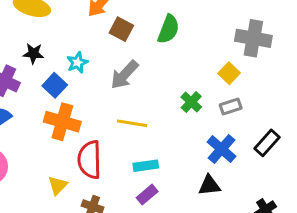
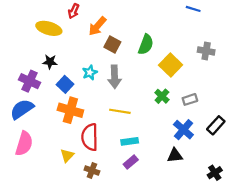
gray cross: (253, 38) -> (206, 51), size x0.7
cyan star: (77, 63) -> (90, 73), moved
yellow square: (229, 73) -> (171, 65), moved, size x1.5
gray arrow: (124, 75) -> (115, 77), turned -45

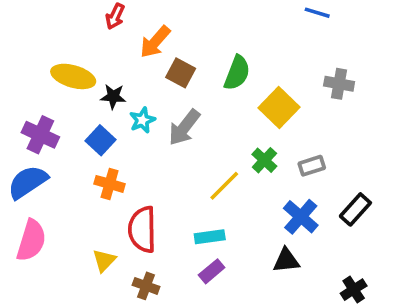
yellow ellipse: (49, 28) -> (73, 76), moved
black star: (50, 62) -> (113, 97), moved
gray arrow: (115, 77) -> (184, 127), turned 40
orange cross: (70, 110) -> (110, 184), size x0.7
yellow line: (120, 111) -> (224, 186), moved, turned -54

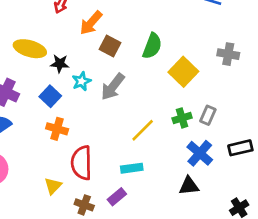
green cross: (264, 160) -> (182, 118), moved, turned 30
gray rectangle: (312, 166) -> (208, 115), turned -48
black rectangle: (355, 209) -> (240, 148), turned 35
purple rectangle: (212, 271) -> (117, 197), moved

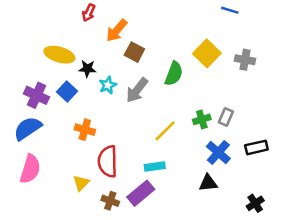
green semicircle: (152, 46) -> (174, 74), moved
yellow square: (183, 72) -> (207, 53), moved
blue square: (50, 96) -> (67, 91), moved
purple rectangle: (117, 197) -> (141, 193), size x1.5

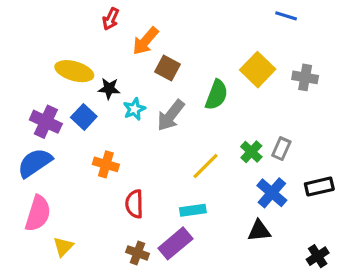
green cross: (202, 119) -> (251, 152), turned -30
red semicircle: (108, 161) -> (134, 204), size x0.7
yellow triangle: (81, 183) -> (63, 247), moved

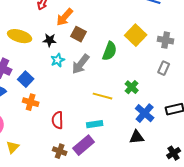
black star: (109, 89) -> (50, 40), moved
blue square: (84, 117) -> (26, 79), moved
gray rectangle: (281, 149) -> (164, 68), moved
orange cross: (106, 164) -> (31, 102), moved
yellow line: (205, 166) -> (103, 96), turned 60

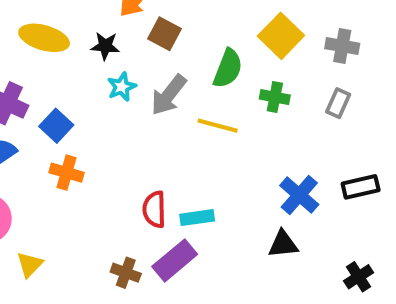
green cross: (132, 87) -> (275, 97), moved, turned -32
yellow line: (103, 96) -> (218, 126), moved
red semicircle: (58, 120) -> (154, 209), moved

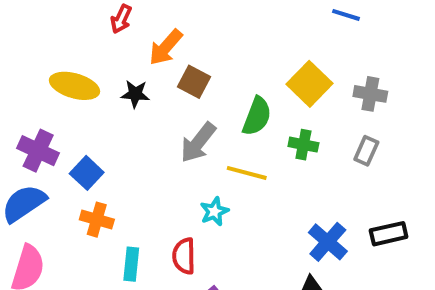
cyan star: (122, 87) -> (214, 211), moved
cyan rectangle: (197, 218) -> (131, 264), moved, turned -76

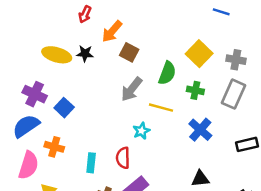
black star: (135, 94) -> (85, 54), moved
gray rectangle: (366, 151) -> (233, 94), size x1.6
orange cross: (97, 220) -> (54, 147), moved
blue cross: (328, 242) -> (200, 130), moved

